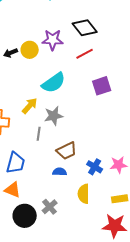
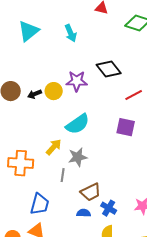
red line: (85, 54) -> (134, 95), moved
purple square: (102, 86) -> (126, 127), turned 30
blue cross: (95, 167) -> (109, 208), moved

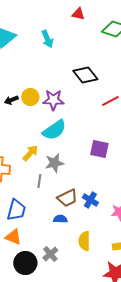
purple star: (77, 81) -> (53, 100), moved
purple square: (126, 127) -> (99, 149), moved
blue cross: (109, 208) -> (90, 200), moved

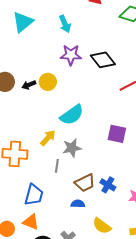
purple star: (53, 100) -> (71, 55), moved
yellow semicircle: (84, 241) -> (102, 226), turned -54

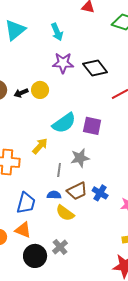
purple square: (117, 134) -> (92, 126), moved
gray star: (72, 148) -> (80, 158), moved
gray line: (57, 166) -> (59, 170), moved
blue semicircle: (78, 204) -> (54, 195), moved
yellow semicircle: (102, 226) -> (65, 213), moved

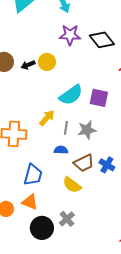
gray line: (59, 170) -> (66, 128), moved
blue semicircle: (54, 195) -> (61, 150), moved

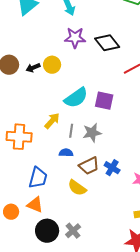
gray cross: (67, 219) -> (73, 231), moved

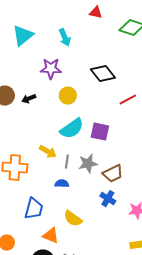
purple star: (75, 38) -> (51, 69), moved
yellow circle: (52, 65) -> (68, 96), moved
yellow arrow: (52, 121) -> (48, 152), turned 78
brown trapezoid: (89, 166) -> (113, 174), moved
orange triangle: (35, 205) -> (51, 236), moved

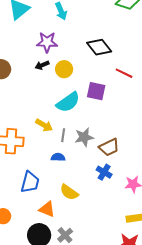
black arrow: (29, 99) -> (42, 65), moved
red line: (128, 100) -> (124, 73), turned 54
purple square: (100, 132) -> (96, 91), moved

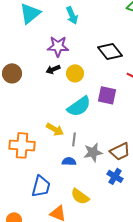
gray star: (84, 137) -> (93, 152), moved

